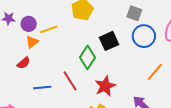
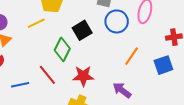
yellow line: (49, 29) -> (36, 23), moved
red star: (105, 86) -> (83, 76), turned 30

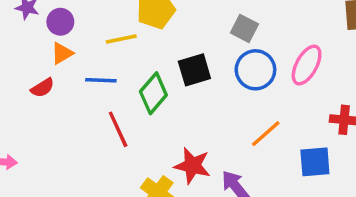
red star: (83, 76) -> (192, 166), moved
blue line: (20, 85) -> (101, 80), moved

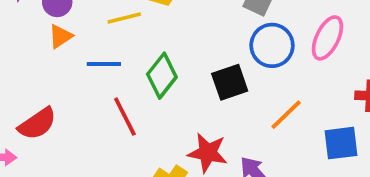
black square: (194, 70) -> (230, 82), moved
red semicircle: (42, 88) -> (37, 124), moved, size x1.5

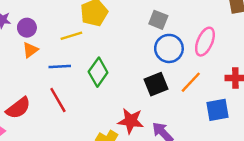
black square: (230, 82) -> (156, 84), moved
orange line: (286, 115) -> (191, 82), moved
red line: (125, 117) -> (58, 100), moved

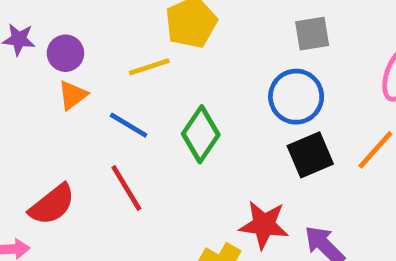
gray square: (158, 20) -> (312, 34), turned -30
blue circle: (169, 48) -> (296, 97), moved
blue line: (60, 67) -> (129, 125), turned 35

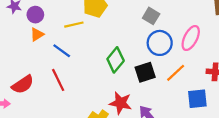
gray square: (312, 34) -> (151, 16), turned 35
blue circle: (296, 97) -> (160, 43), moved
green diamond: (201, 134) -> (116, 60), moved

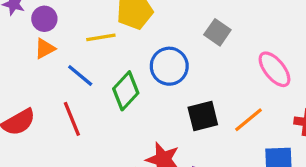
pink ellipse: (191, 38) -> (274, 69), turned -70
blue circle: (160, 43) -> (169, 66), moved
green diamond: (116, 60) -> (126, 91), moved

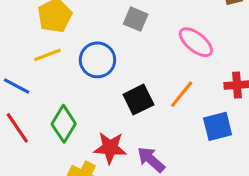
yellow line: (101, 37) -> (47, 55), moved
green diamond: (126, 91) -> (64, 124), moved

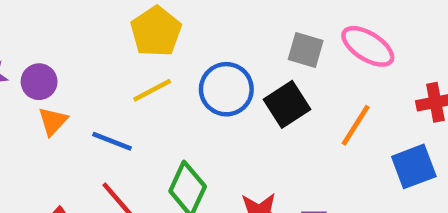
gray square: (136, 19) -> (306, 50), moved
black square: (138, 100) -> (287, 104), moved

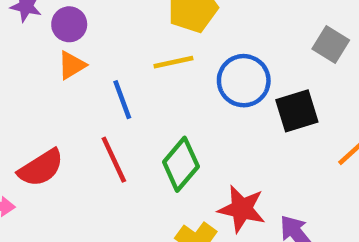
gray square: (306, 50) -> (331, 45), moved
blue line: (112, 141) -> (122, 100), turned 33

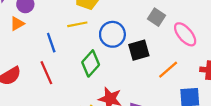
orange triangle: (72, 65) -> (17, 24), moved
green diamond: (181, 164) -> (91, 63), moved

